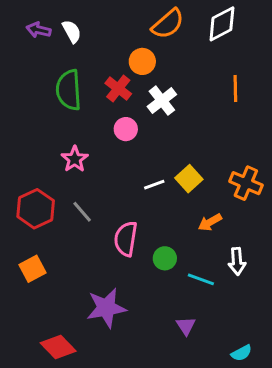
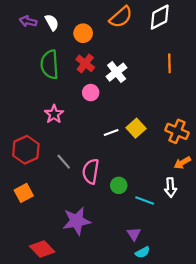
orange circle: (142, 61) -> (83, 33), moved
gray line: (82, 212) -> (64, 162), moved
orange arrow: (210, 222) -> (182, 163), moved
cyan semicircle: (241, 353) -> (142, 252), moved

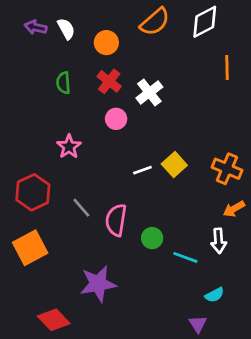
orange line: (169, 63) -> (227, 68), moved
green semicircle: (50, 64) -> (63, 83), size x0.6
orange square: (24, 193) -> (30, 248), size x1.4
purple triangle: (134, 234) -> (198, 324), moved
cyan semicircle: (142, 252) -> (214, 295), moved

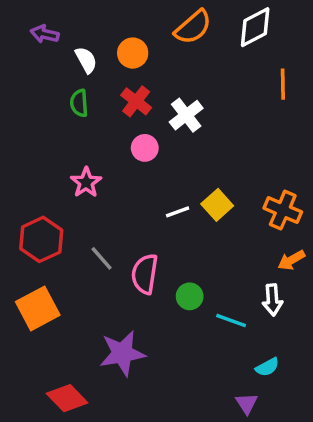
white semicircle: (66, 29) -> (86, 60), moved

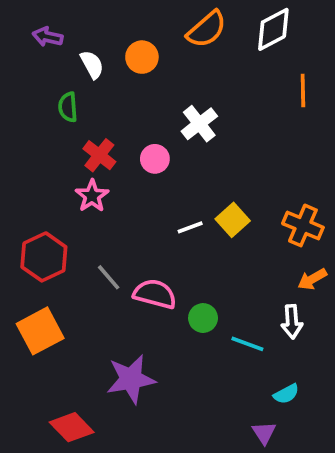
red cross: (136, 101) -> (99, 155), moved
green semicircle: (79, 103) -> (68, 107), moved
pink semicircle: (145, 274) -> (155, 294), turned 96

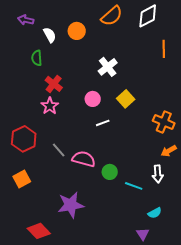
pink circle: (155, 159) -> (93, 99), moved
yellow square: (233, 220) -> (126, 99), moved
orange square: (40, 331) -> (22, 179), size x0.7

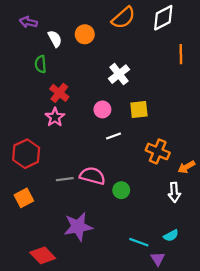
yellow square: (126, 99) -> (139, 109), turned 36
orange cross: (164, 122) -> (158, 151), moved
gray line: (59, 150) -> (65, 179), moved, turned -56
cyan line: (134, 186) -> (139, 242), moved

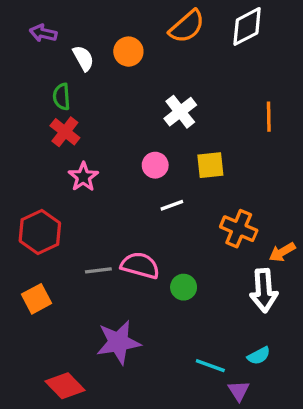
orange line: (181, 54) -> (269, 117), moved
red cross: (59, 93) -> (65, 132), moved
white arrow: (174, 192) -> (264, 290), size x1.4

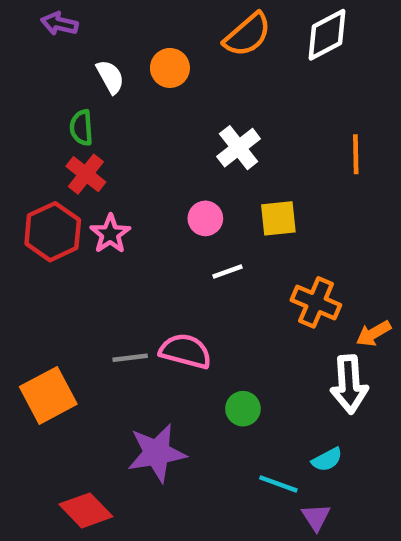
purple arrow: (43, 33) -> (59, 24), moved
red hexagon: (40, 232) -> (53, 232), moved
green circle: (184, 287) -> (243, 409), moved
orange square: (37, 299) -> (48, 395), size x1.4
cyan semicircle: (259, 356) -> (327, 460), moved

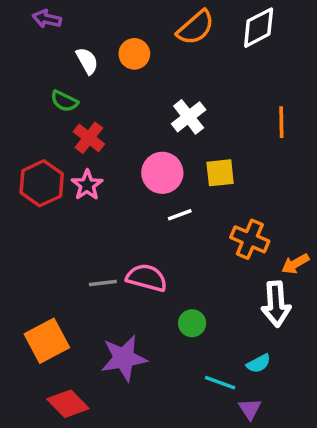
green semicircle: (81, 128) -> (64, 101), turned -60
red cross: (86, 174) -> (89, 138), moved
pink circle: (205, 218) -> (162, 173), size x1.5
orange square: (48, 395) -> (47, 341), moved

